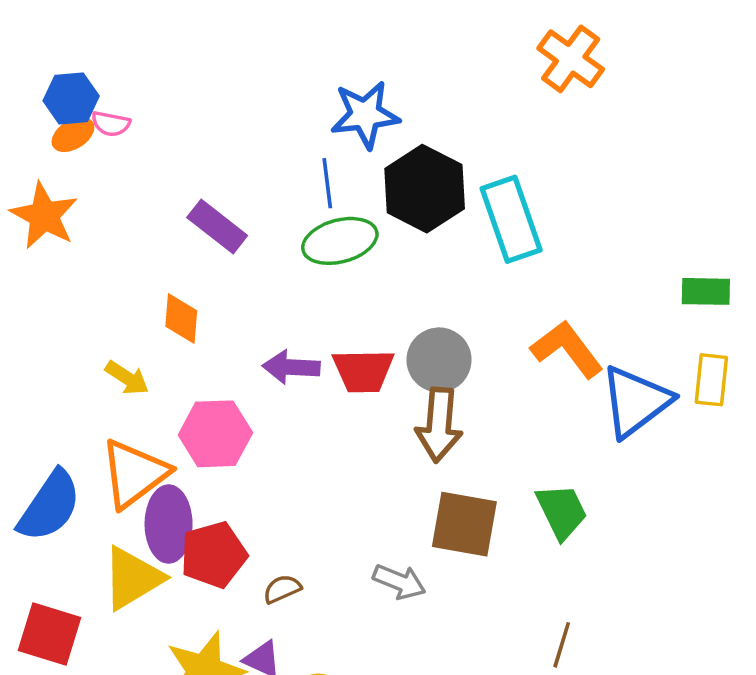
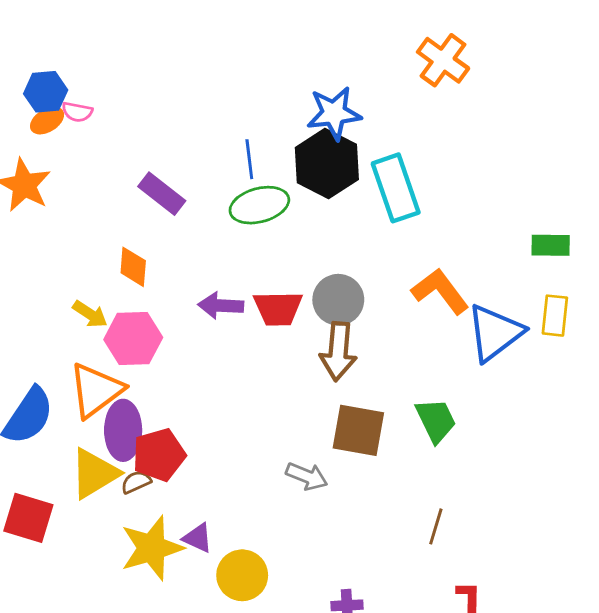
blue star: (365, 115) -> (334, 113), moved
pink hexagon: (215, 434) -> (133, 339), moved
brown semicircle: (282, 589) -> (136, 482), moved

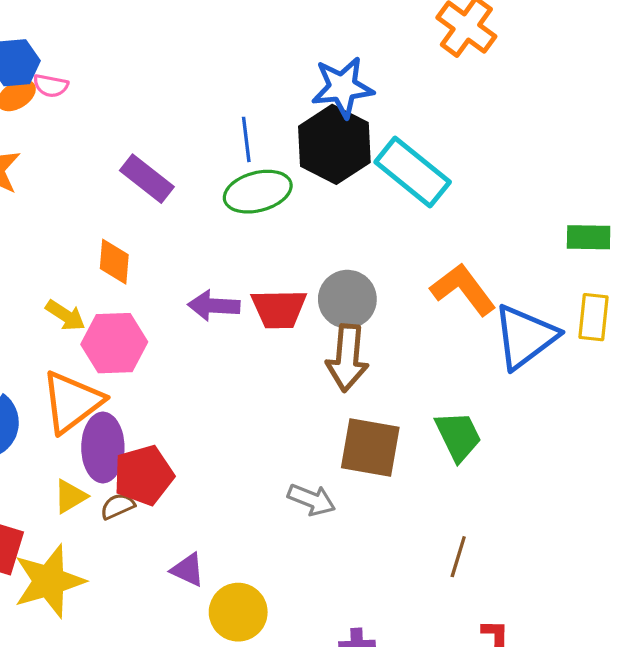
cyan rectangle: (396, 188) -> (413, 172), turned -32
yellow triangle: (94, 473) -> (70, 496), size x0.6
yellow star: (152, 548) -> (49, 581), moved

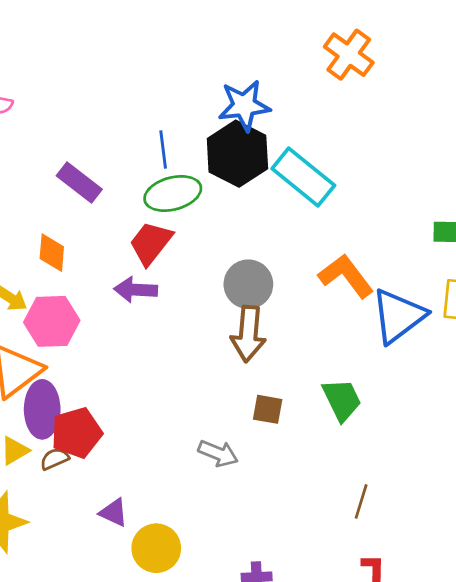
red trapezoid: (279, 309) -> (151, 243), moved, turned 129
brown square: (370, 448) -> (268, 409), size x0.6
brown line: (458, 557) -> (361, 501), moved

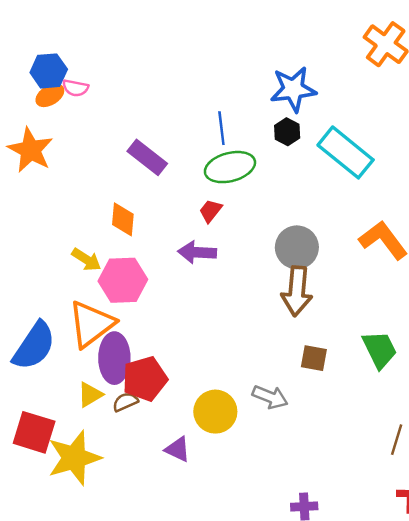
black hexagon: (237, 154) -> (287, 132), size x0.5
red trapezoid: (151, 243) -> (210, 211), size x0.6
yellow circle: (156, 548) -> (215, 412), moved

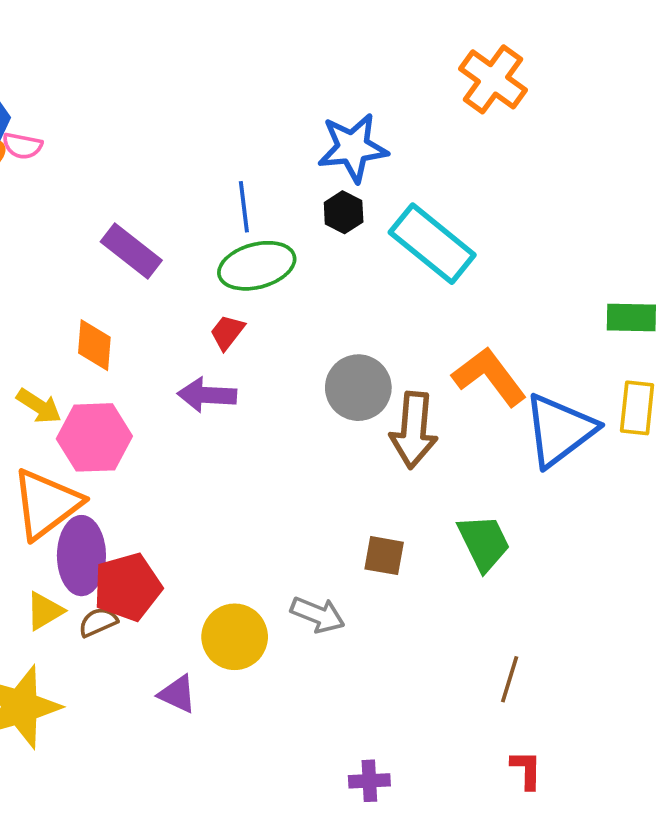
brown arrow: (297, 291) -> (414, 430), moved

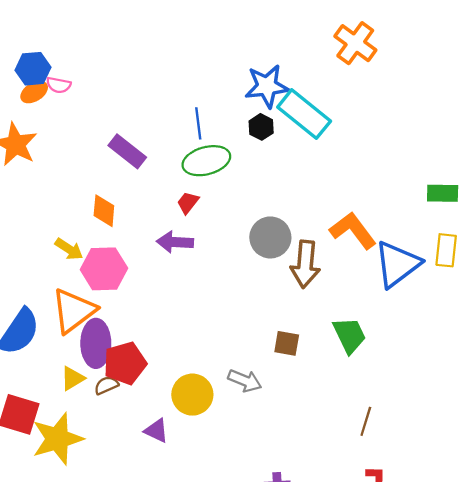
cyan rectangle: (432, 244) -> (304, 114), moved

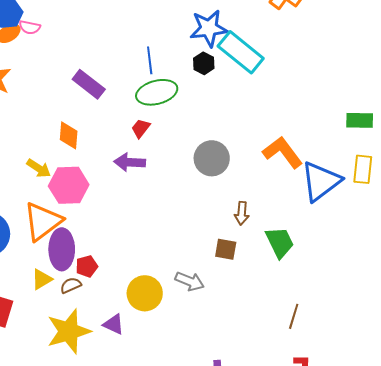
brown arrow: (305, 264) -> (242, 213), moved, size x0.6
red pentagon: (125, 363) -> (87, 266), size x0.6
yellow star: (57, 439) -> (69, 331), moved

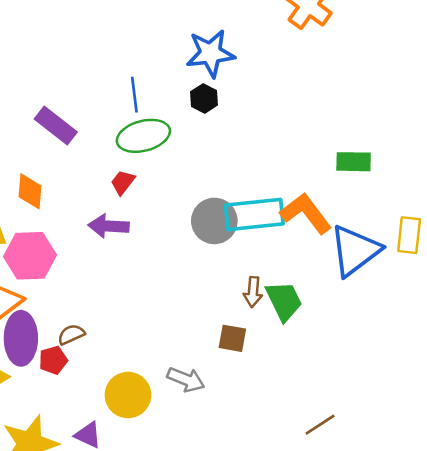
cyan rectangle: (241, 52) -> (254, 215), moved, turned -45
green rectangle: (360, 120) -> (354, 162), moved
green trapezoid: (280, 242) -> (284, 301), moved
brown semicircle: (71, 285) -> (71, 334), moved
brown line: (294, 316) -> (320, 425), turned 40

